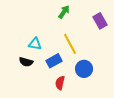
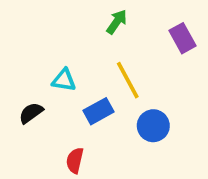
black semicircle: (26, 62) -> (31, 113), moved, turned 128
red semicircle: (60, 83) -> (75, 160), moved

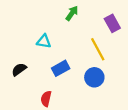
cyan triangle: (64, 80) -> (44, 41), moved
yellow line: (128, 80) -> (98, 49), moved

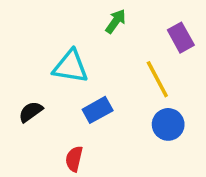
cyan triangle: (44, 41) -> (70, 67), size x1.5
blue circle: (94, 77) -> (168, 124), moved

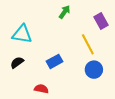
cyan triangle: (70, 67) -> (22, 34), moved
red semicircle: (74, 159) -> (41, 89), turned 88

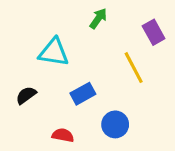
cyan triangle: (22, 34) -> (54, 52), moved
blue circle: (94, 70) -> (115, 124), moved

